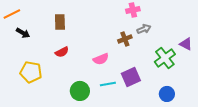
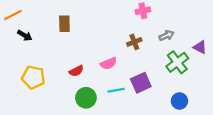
gray arrow: (144, 29) -> (167, 35), moved
red semicircle: (62, 52) -> (76, 71), moved

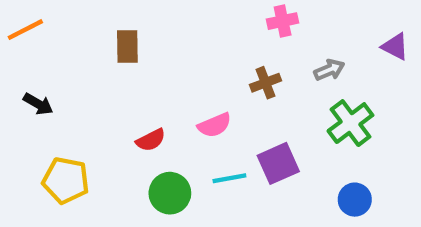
black arrow: (25, 35) -> (38, 104), moved
purple triangle: (200, 47) -> (395, 47), moved
yellow pentagon: (33, 77) -> (66, 180), moved

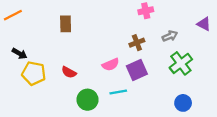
red semicircle: (151, 140) -> (69, 72), moved, turned 56
purple square: (278, 163) -> (137, 70), moved
yellow pentagon: (66, 180) -> (34, 73), moved

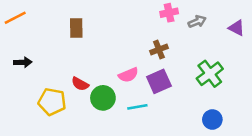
gray arrow: (170, 36) -> (197, 22), moved
black arrow: (19, 54) -> (23, 62), turned -32
yellow pentagon: (34, 73) -> (52, 102), moved
green circle: (88, 100) -> (103, 98), moved

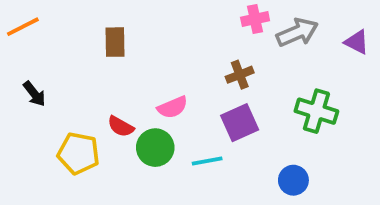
gray arrow: (197, 22) -> (297, 32), size x1.5
black arrow: (23, 62) -> (34, 94), turned 54
green cross: (210, 74) -> (316, 111), turned -36
pink semicircle: (128, 75) -> (173, 107), moved
blue circle: (212, 120) -> (293, 180), moved

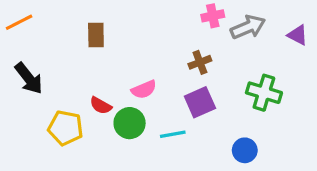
black arrow: (34, 94) -> (29, 78), size x1.5

